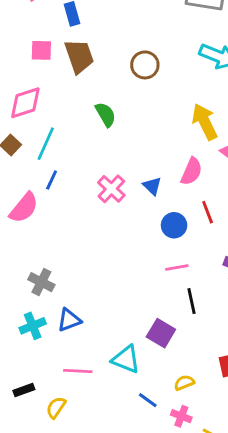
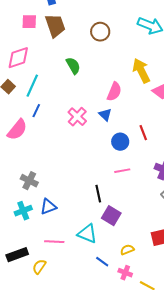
pink semicircle: (192, 171) -> (114, 92), moved
black line: (192, 301) -> (98, 194), moved
black rectangle: (24, 390) -> (17, 255), size x1.5

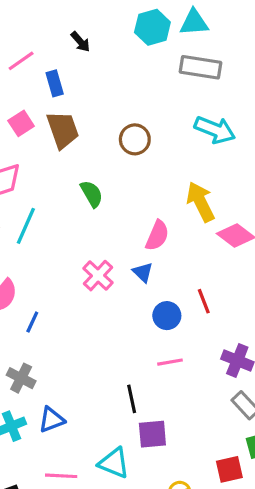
pink square: (29, 22) -> (21, 123), turned -35
blue line: (36, 111) -> (32, 322), moved
purple square: (111, 216) -> (152, 434), turned -36

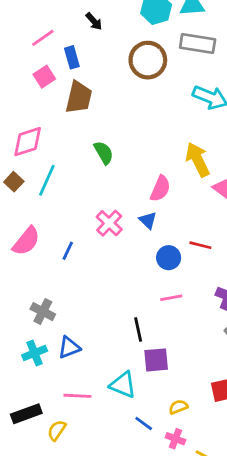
pink square: (21, 123) -> (44, 77), moved
brown trapezoid: (63, 130) -> (79, 97), turned 32
brown circle: (135, 139) -> (148, 60), moved, size x1.4
red line: (204, 301) -> (200, 245), turned -55
blue line: (32, 322) -> (68, 251), moved

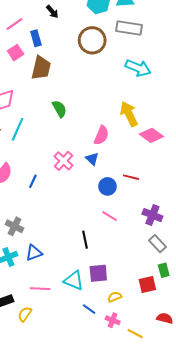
pink line: (171, 298) -> (110, 216), turned 42
purple square: (156, 360) -> (98, 273), moved

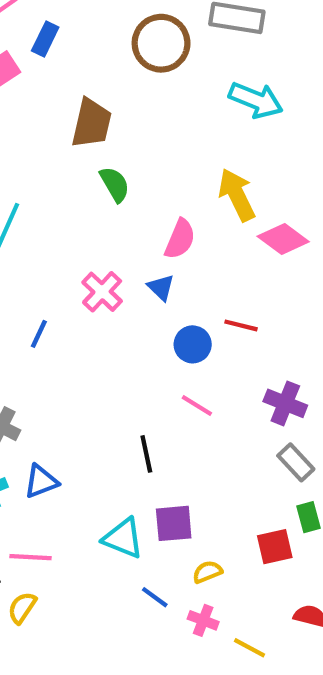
blue rectangle: (36, 38) -> (45, 39), turned 42
brown trapezoid: (41, 68) -> (92, 123), moved
green semicircle: (59, 109) -> (115, 184), moved
pink line: (40, 289) -> (30, 557), moved

